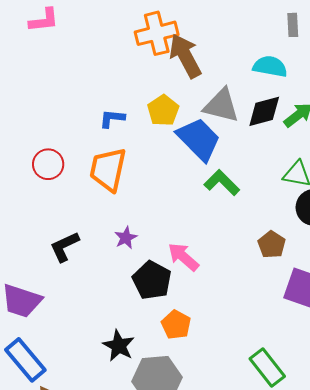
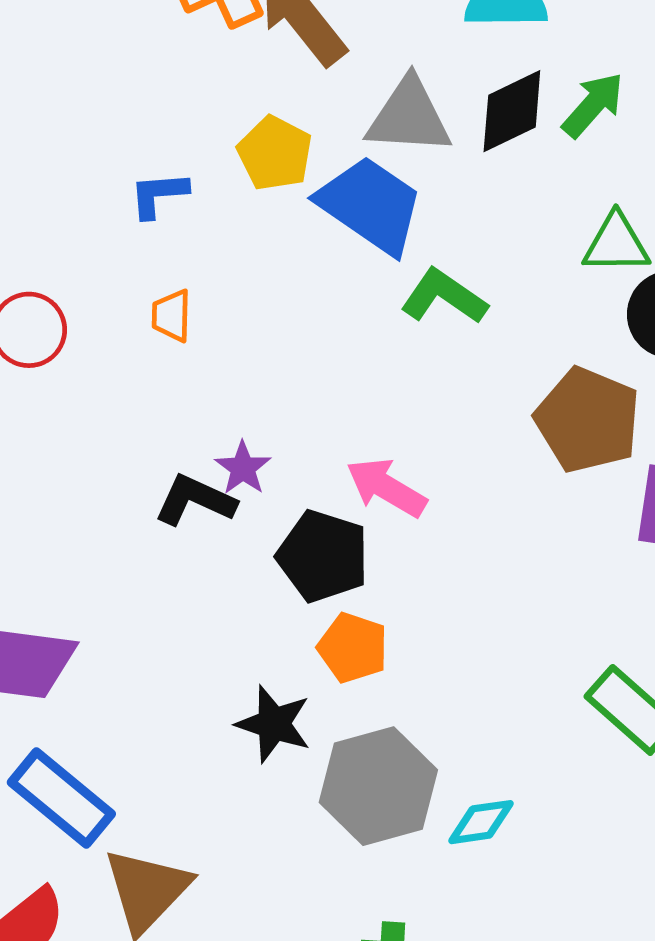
orange trapezoid: (108, 169) -> (171, 316), size x0.5
brown pentagon: (272, 245) -> (588, 420), size x1.6
black L-shape: (65, 247) -> (195, 500), moved, turned 60
orange pentagon: (176, 325) -> (353, 648), moved

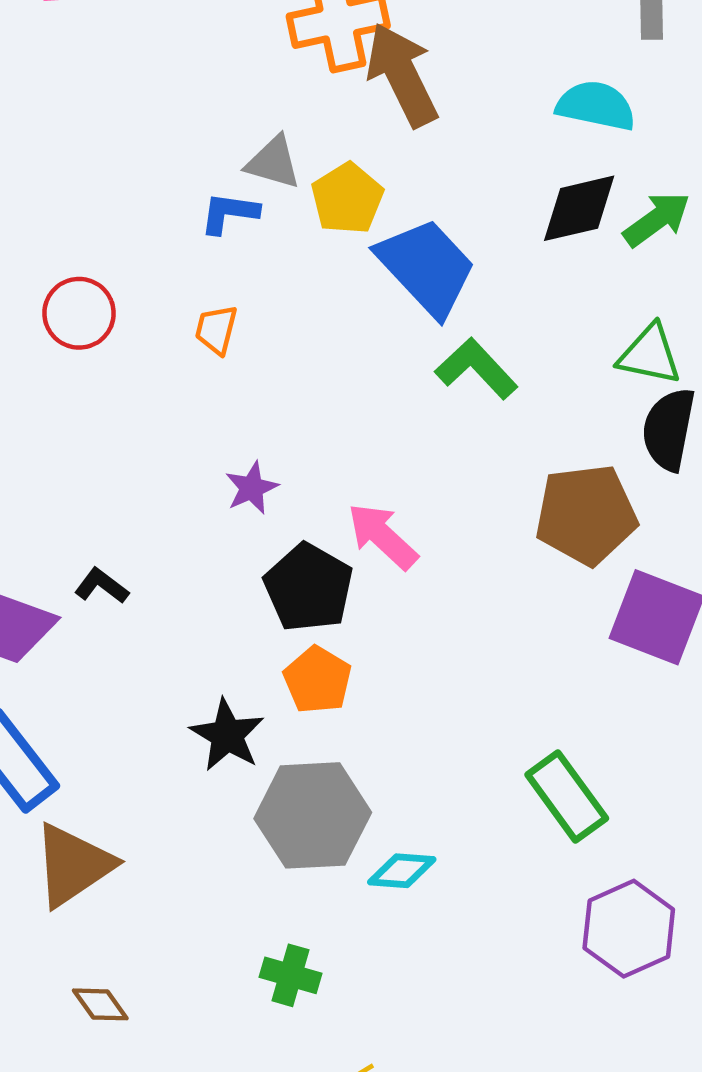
gray triangle: (409, 116) -> (273, 162), moved, size x0.7
brown pentagon: (588, 420) -> (586, 515), turned 30
black L-shape: (195, 500) -> (102, 586), moved, size x0.7

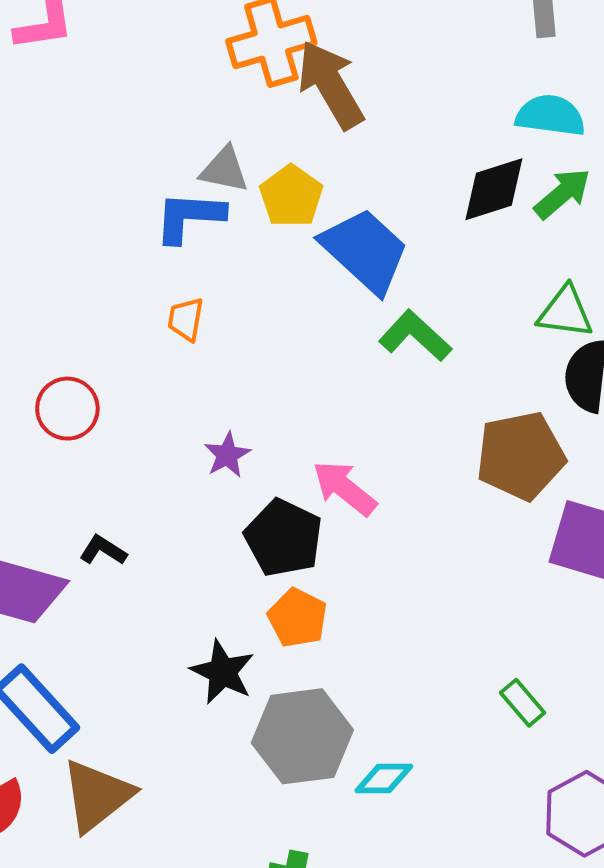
cyan semicircle: (596, 106) -> (550, 116), moved
blue L-shape: (229, 213) -> (189, 217), size x1.4
red circle: (79, 313) -> (67, 409), moved
green rectangle: (567, 797) -> (523, 703), size x0.6

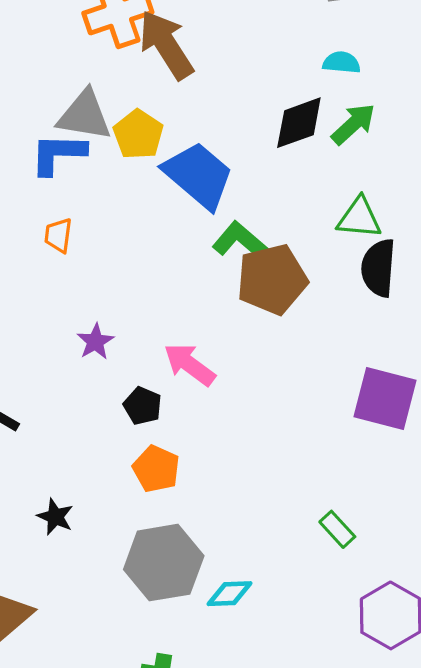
cyan semicircle: (550, 116) -> (341, 62), size x0.7
gray triangle: (224, 170) -> (84, 115), size x1.4
brown pentagon: (521, 456) -> (272, 279), moved
black pentagon: (284, 538) -> (143, 406), size x0.6
black star: (223, 672) -> (55, 517), moved, size x0.7

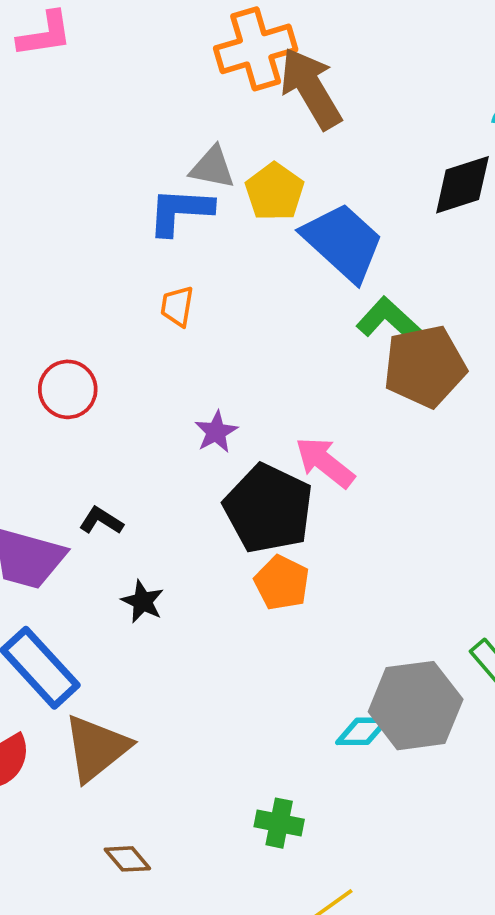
gray triangle: (84, 115) -> (212, 167), size x0.7
black pentagon: (143, 406) -> (268, 509), size x2.0
black star: (55, 517) -> (143, 601), moved
gray hexagon: (164, 563) -> (416, 706), moved

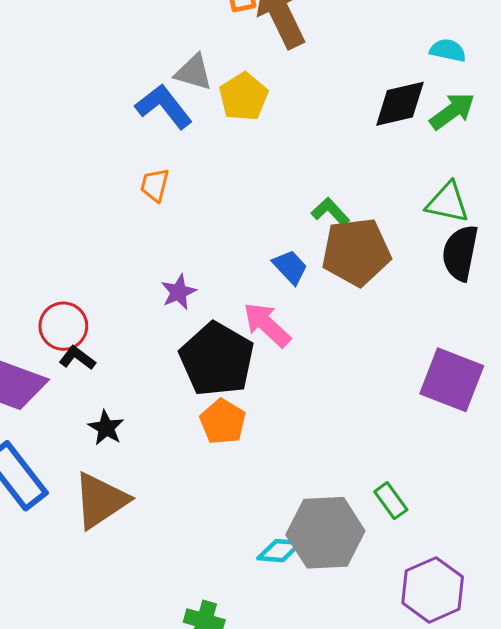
blue L-shape: (180, 211) -> (164, 106), turned 44
blue trapezoid: (343, 242) -> (290, 267), moved, size x0.5
green L-shape: (390, 321) -> (330, 212), size x0.7
red circle: (68, 389) -> (63, 326), moved
brown triangle: (96, 748) -> (101, 500), moved

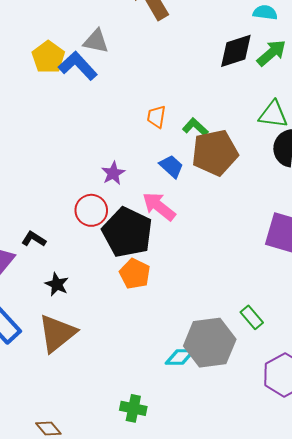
yellow pentagon: (243, 97) -> (48, 57), moved
orange trapezoid: (155, 185) -> (156, 117), moved
purple star: (179, 292) -> (113, 173), moved
red circle: (63, 326) -> (91, 210), moved

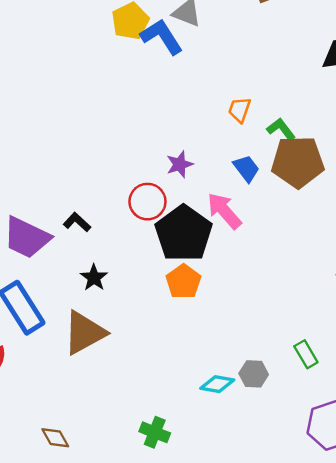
gray hexagon: (210, 343) -> (254, 374), size x0.5

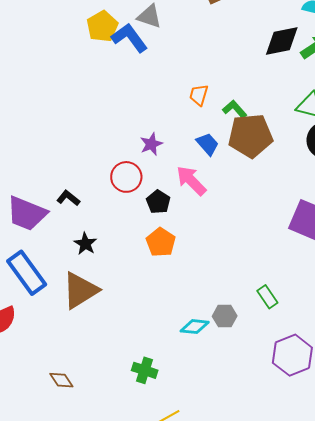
black pentagon: (184, 233) -> (158, 202), size x0.5

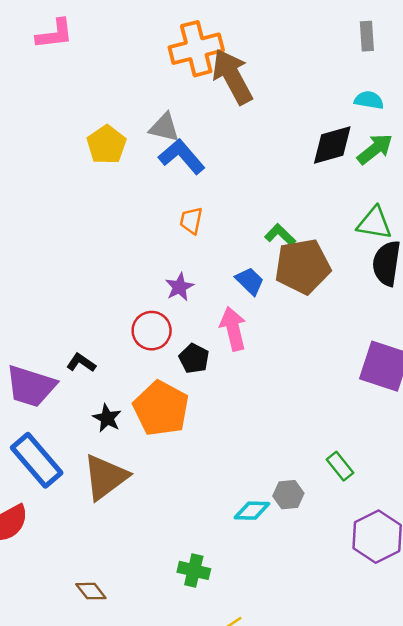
blue L-shape: (129, 38) -> (182, 156), moved
orange trapezoid: (199, 95) -> (191, 221), moved
pink arrow: (191, 181) -> (233, 329), turned 36
orange pentagon: (161, 242) -> (161, 408), moved, size x1.5

